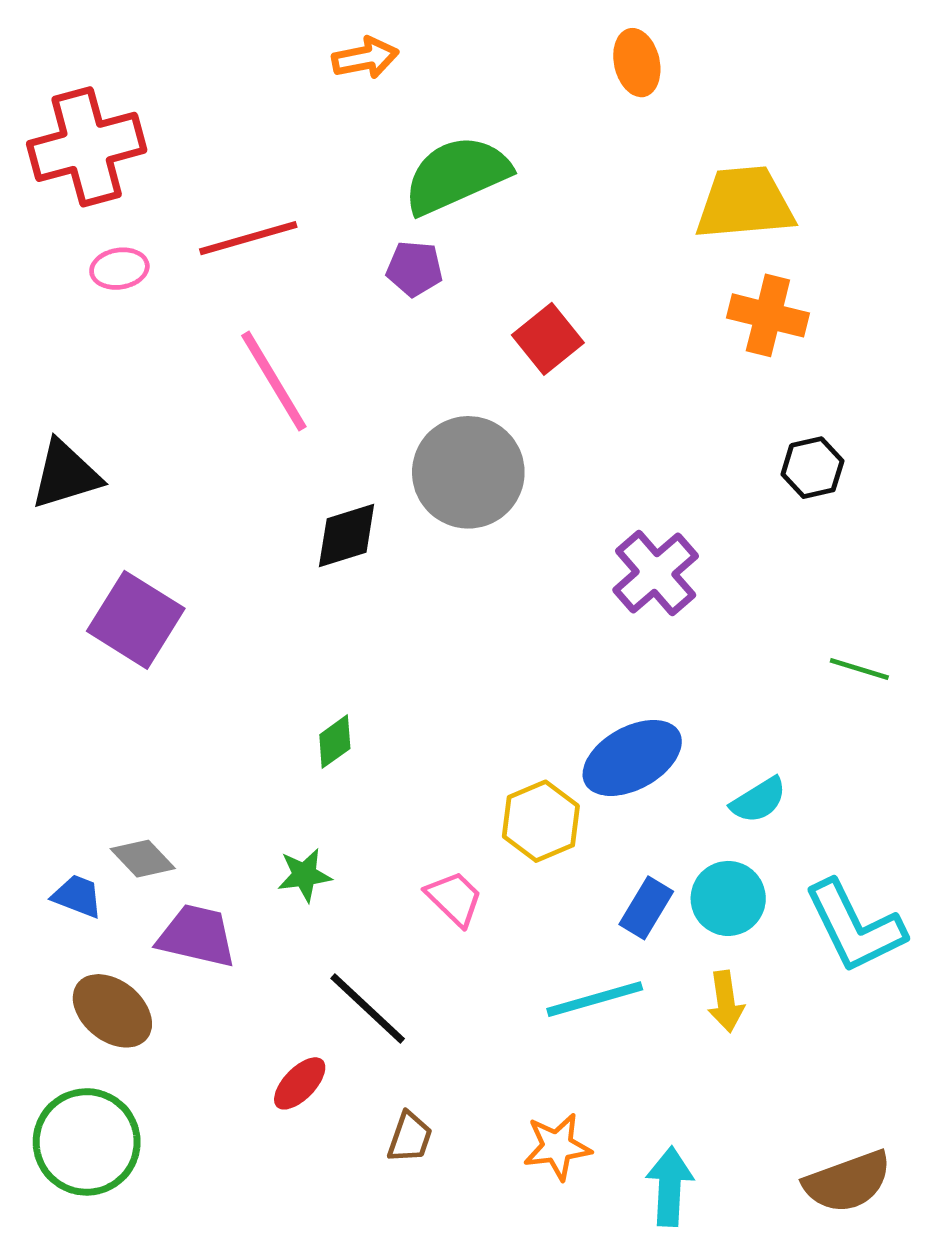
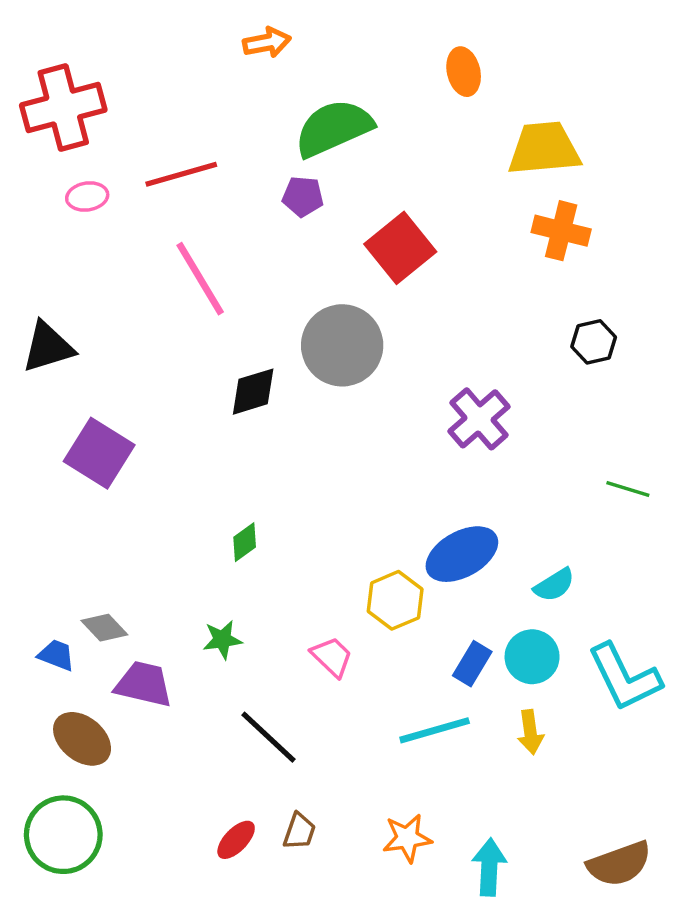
orange ellipse: (637, 63) -> (464, 72), moved
red square: (548, 339) -> (400, 248), size x1.4
red ellipse: (300, 1083) -> (236, 840), moved

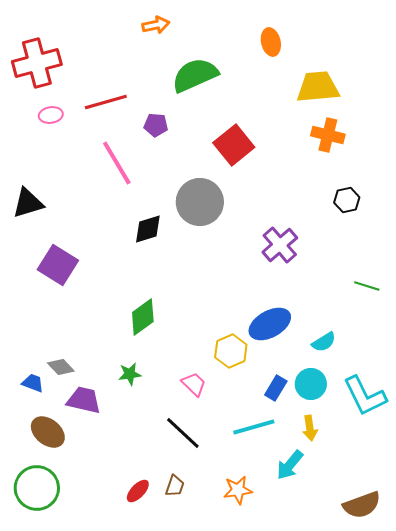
purple pentagon: (303, 196) -> (156, 125), moved
green diamond: (245, 542) -> (143, 317), size x1.6
black line: (269, 737) -> (183, 433), moved
cyan arrow: (489, 867) -> (290, 465), moved, turned -144

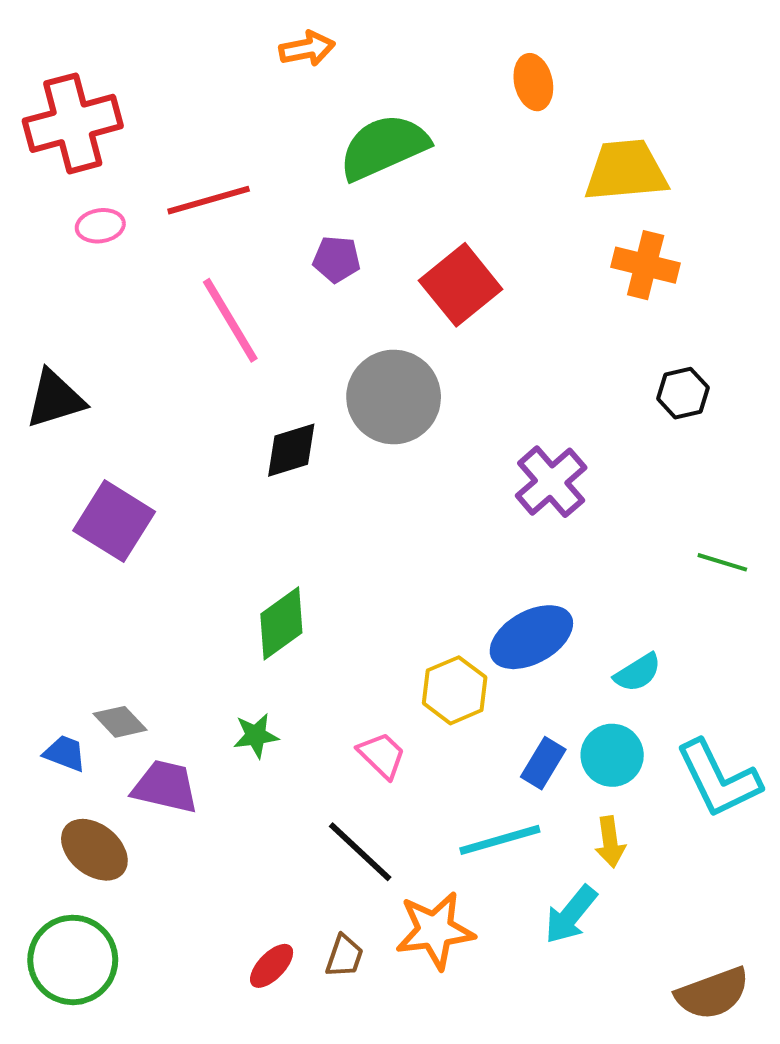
purple pentagon: (156, 125) -> (337, 259), moved
orange star: (238, 490) -> (435, 930), moved, size x1.4

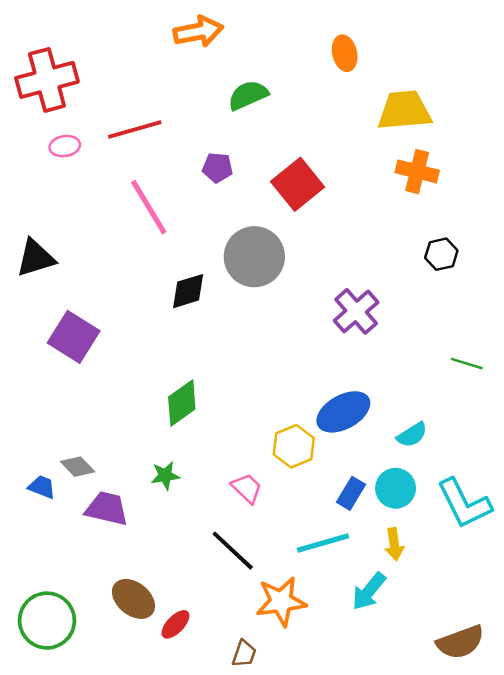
orange arrow: (307, 49) -> (198, 32), size x1.4
green semicircle: (384, 147) -> (248, 95), size x0.7
brown ellipse: (94, 850) -> (133, 599), moved
brown trapezoid: (344, 956) -> (244, 654), moved

